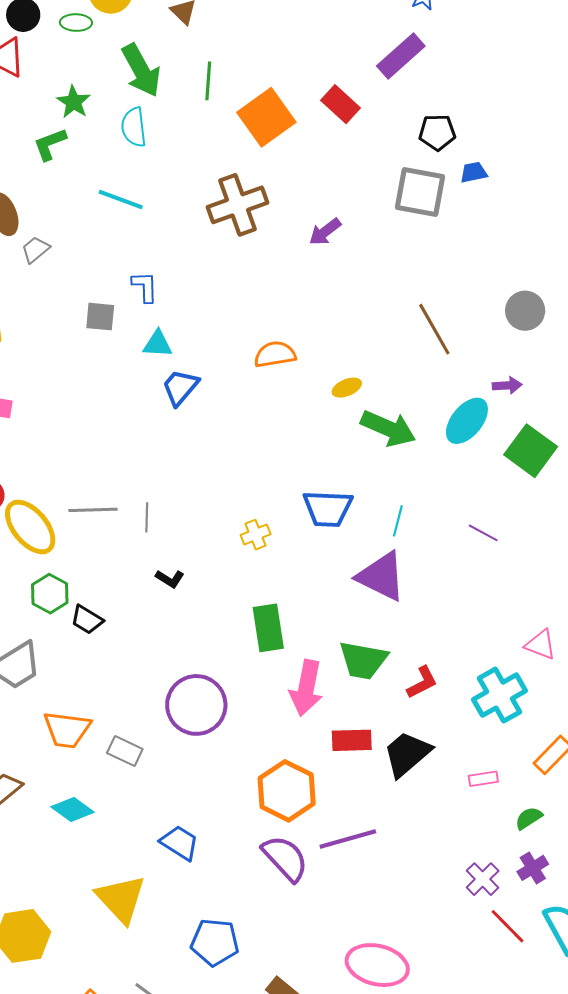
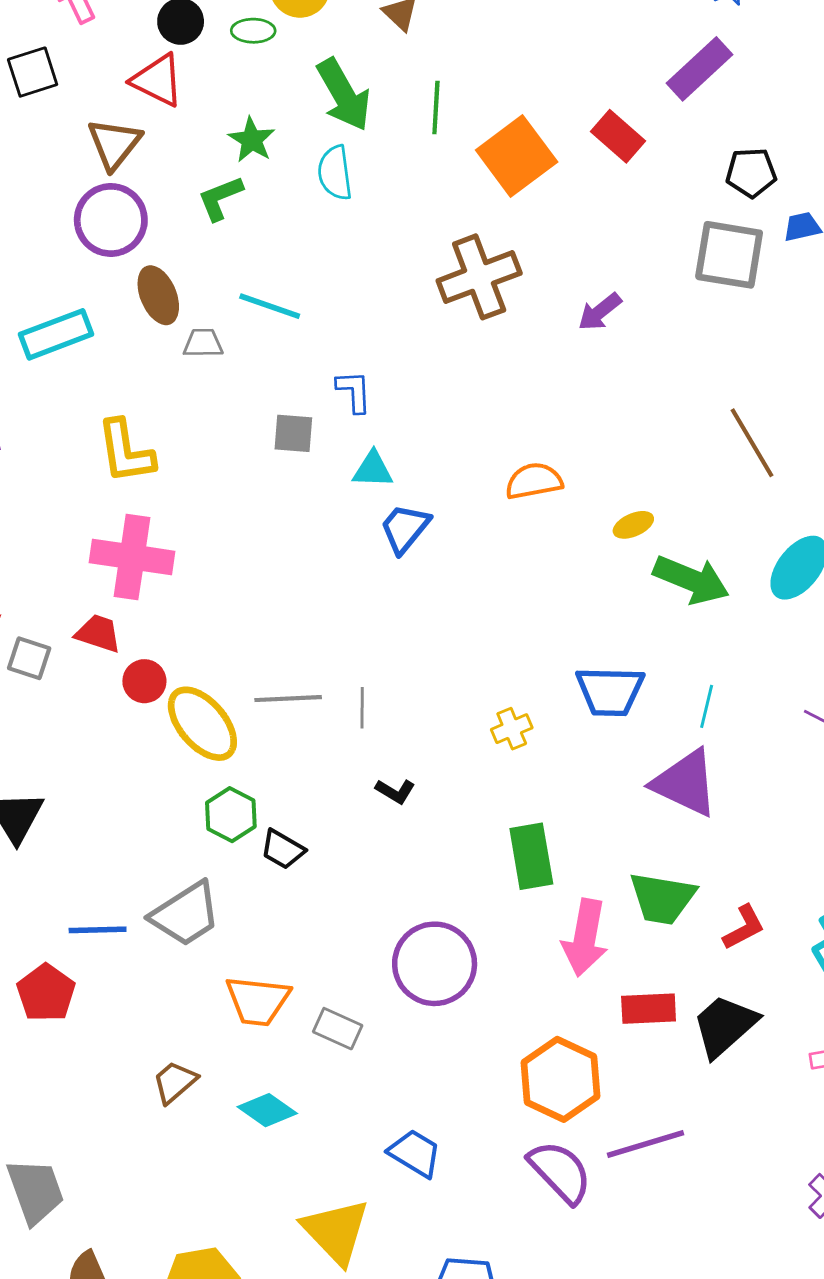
cyan line: (121, 199) -> (270, 306), moved
gray trapezoid: (35, 250) -> (203, 343), turned 40

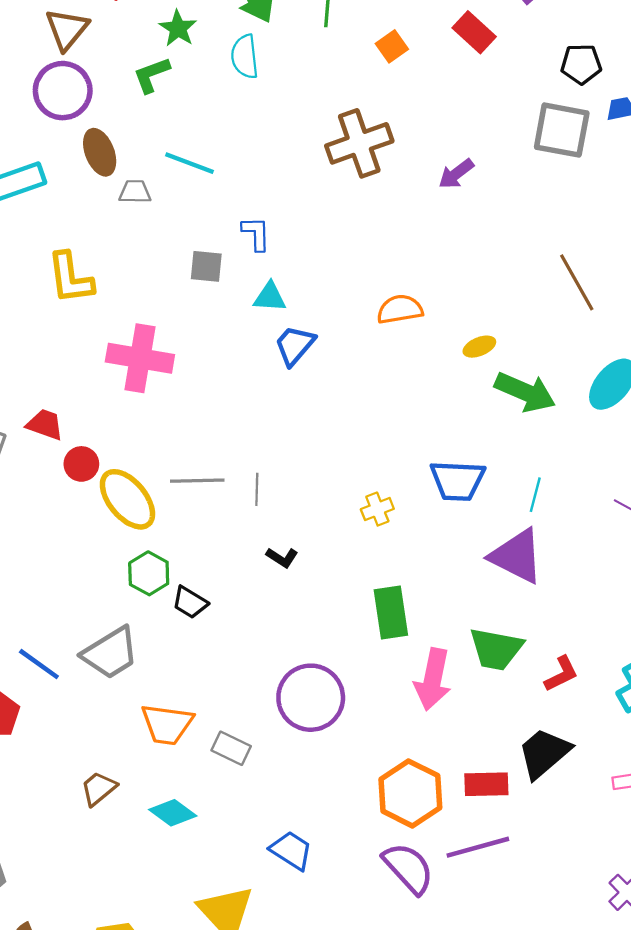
orange square: (517, 156) -> (392, 46), size x0.5
pink cross: (132, 557) -> (140, 358), moved
blue line: (98, 930) -> (39, 664), turned 36
red rectangle: (649, 1009) -> (486, 784), moved

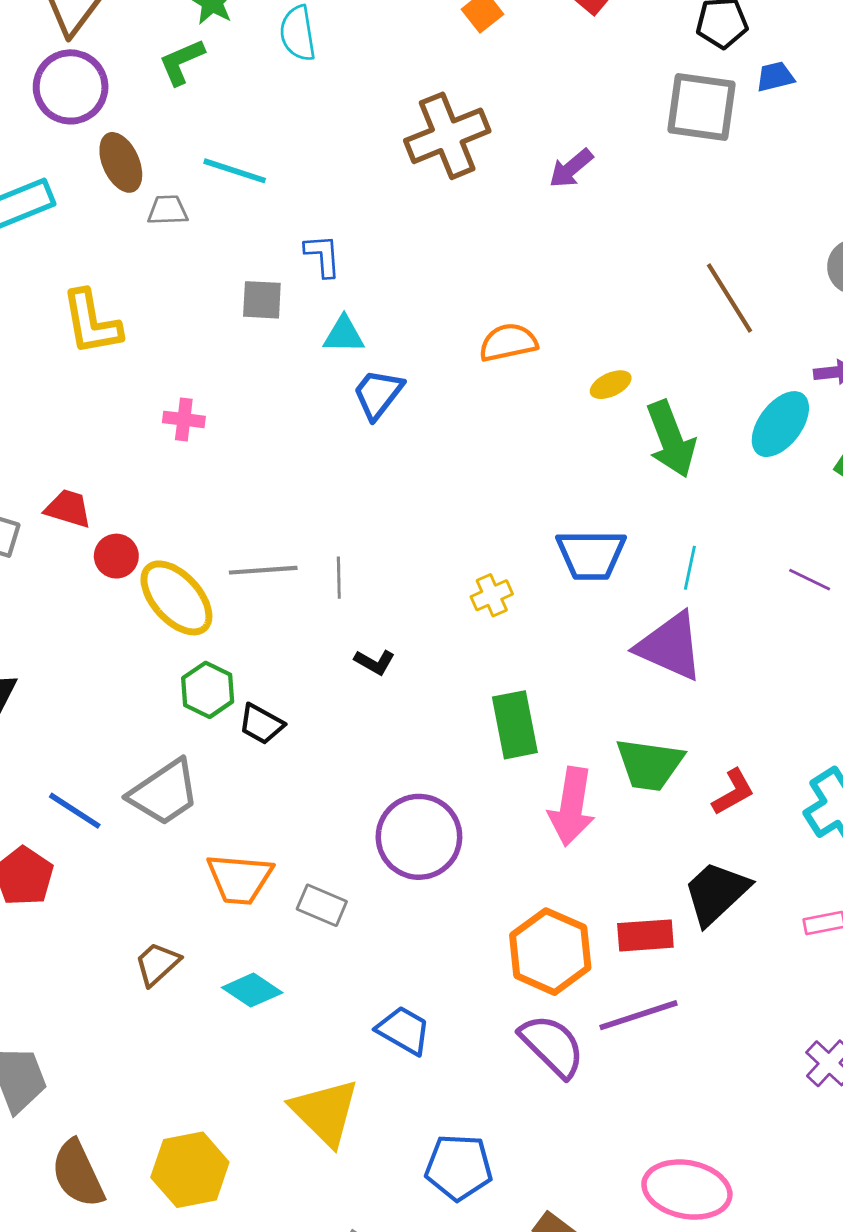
pink cross: (140, 358) -> (184, 419), size x0.5
green arrow: (525, 392) -> (671, 439), turned 48

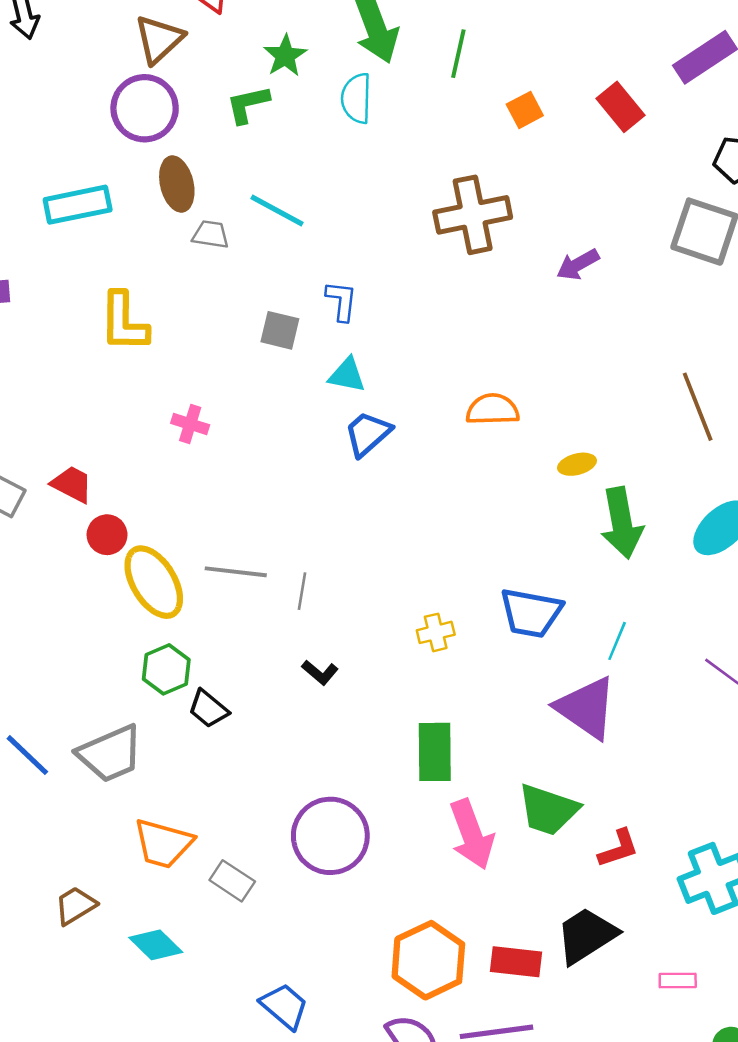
pink arrow: (572, 807) -> (472, 834), turned -40

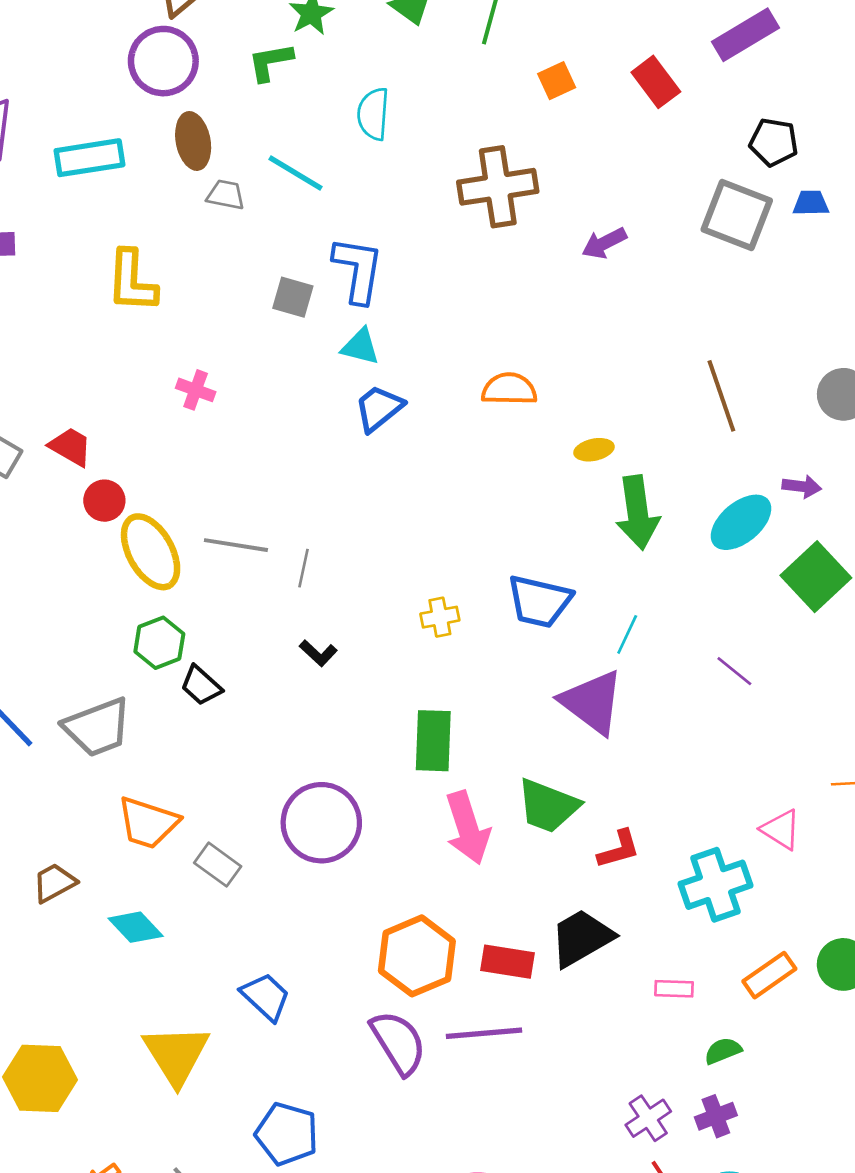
cyan semicircle: (356, 98) -> (373, 114), moved
blue L-shape: (341, 301) -> (358, 270), size x1.6

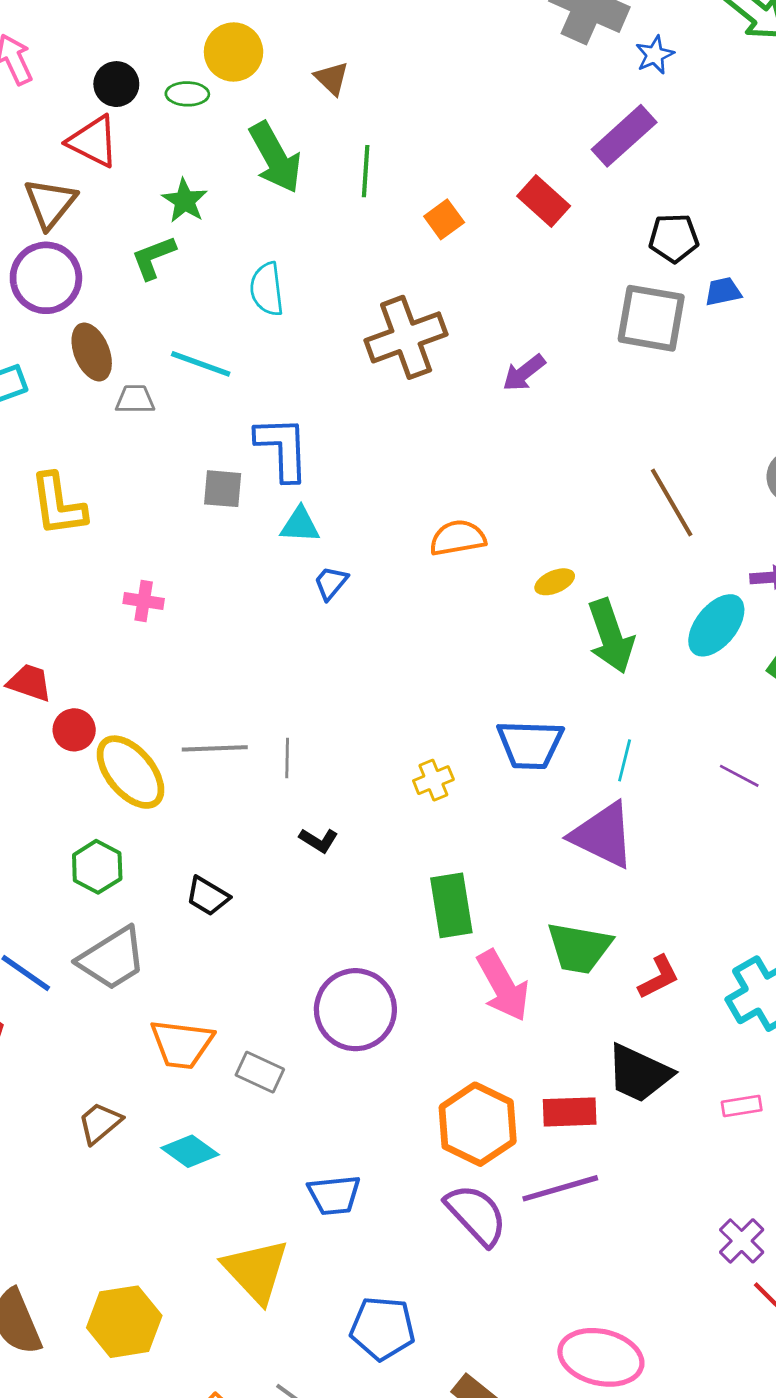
blue trapezoid: (379, 408) -> (331, 583), size x0.7
green hexagon: (159, 643) -> (97, 867), moved
black trapezoid: (582, 938) -> (639, 1073), turned -114
blue trapezoid: (266, 997) -> (334, 1195), turned 142

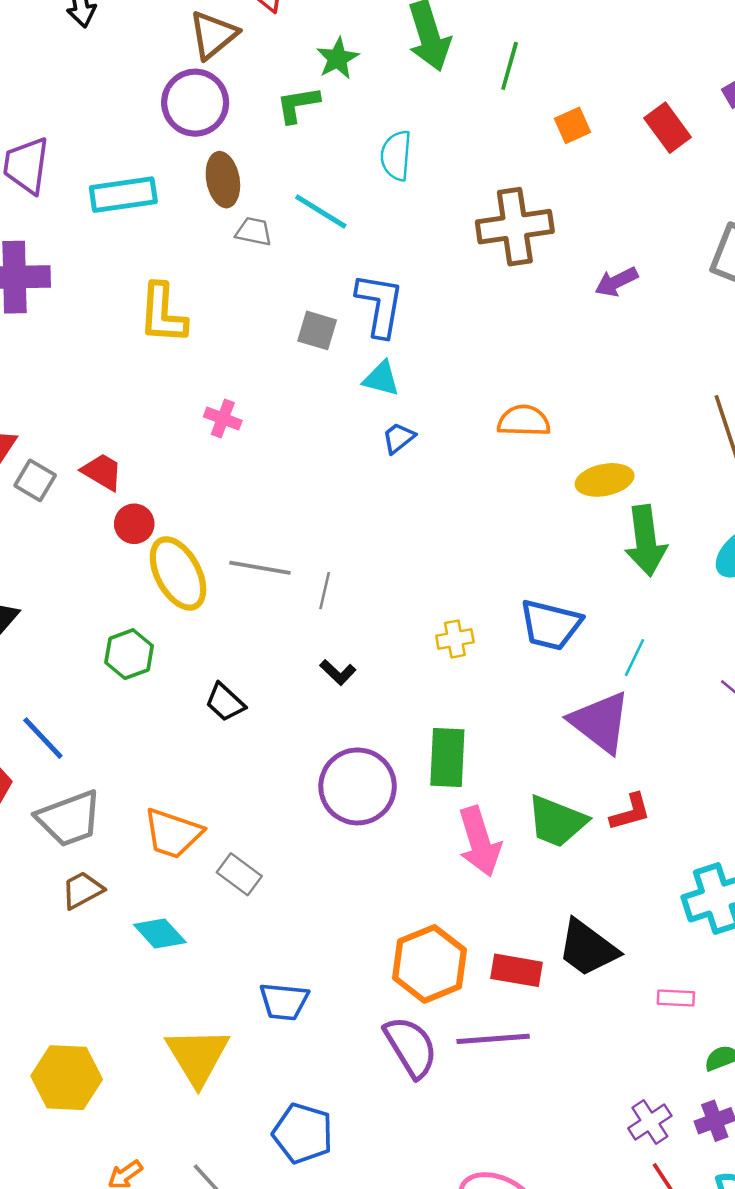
yellow ellipse: (555, 582) -> (605, 480), size x1.5
gray trapezoid: (112, 959) -> (69, 819), moved
red L-shape: (659, 977) -> (630, 812), moved
purple circle: (355, 1010) -> (358, 786), moved

